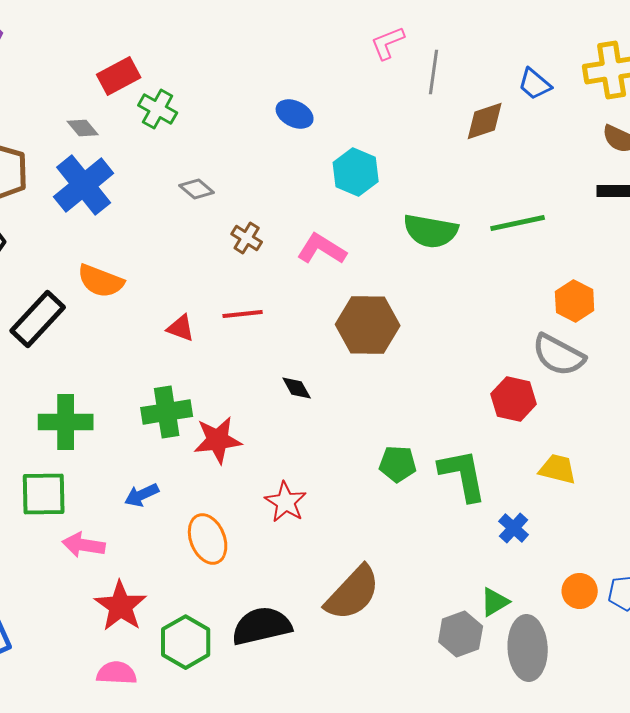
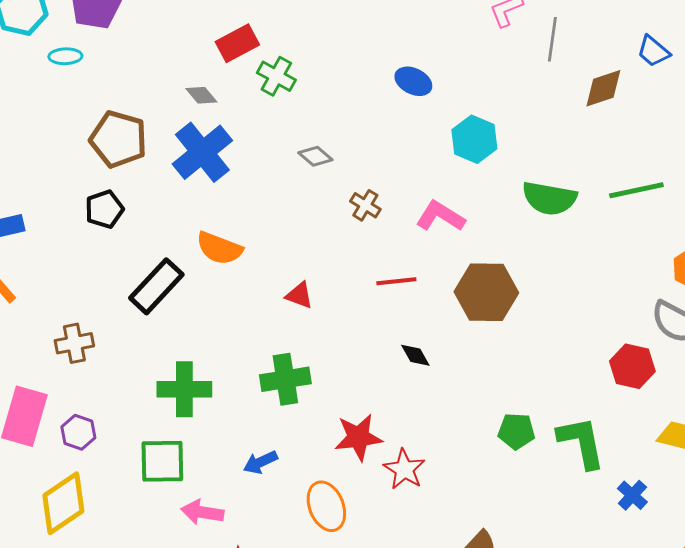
red line: (243, 314) -> (396, 281), moved
red star: (218, 440) -> (358, 437), moved

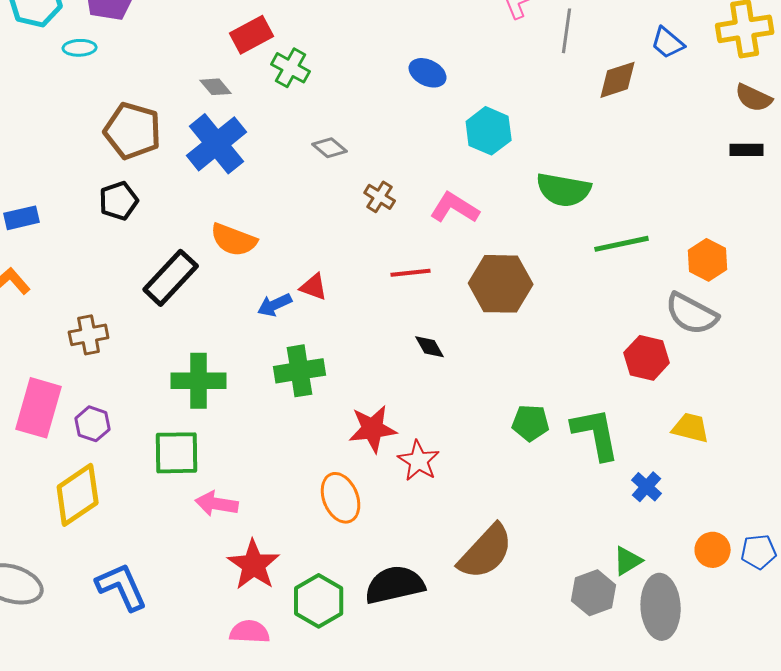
green line: (636, 190) -> (622, 244), moved
blue arrow: (260, 462) -> (275, 305), moved

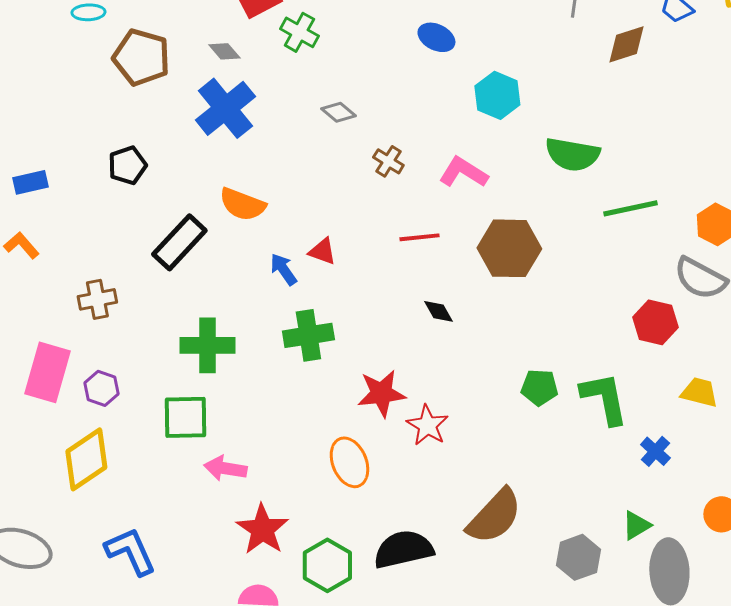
brown pentagon: (133, 131) -> (141, 57), moved
blue arrow: (275, 305) -> (283, 269), turned 80
gray hexagon: (594, 593) -> (578, 557), moved

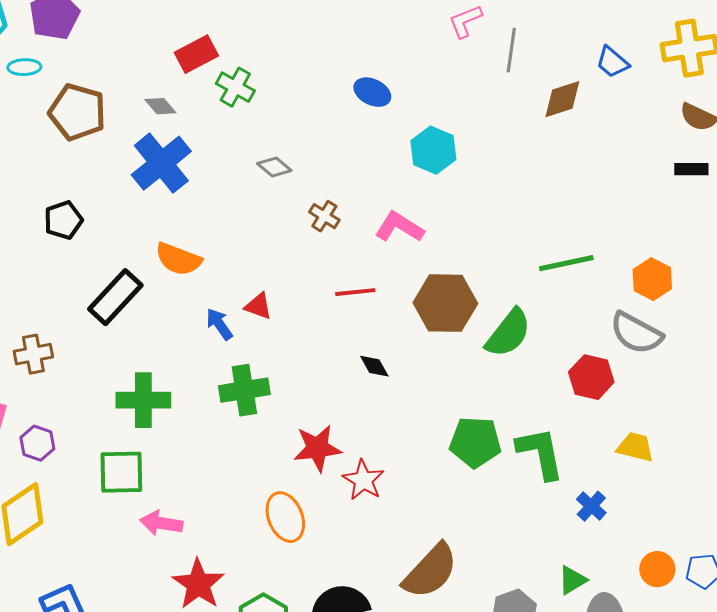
green semicircle: (572, 154) -> (508, 333), moved, turned -62
green pentagon: (539, 387) -> (475, 442), size x1.4

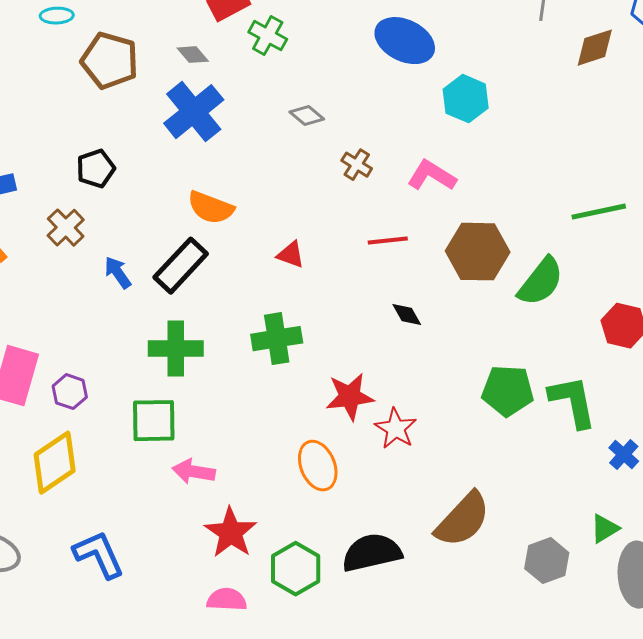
blue ellipse: (372, 92) -> (405, 41), size x1.6
black rectangle: (115, 297) -> (181, 266), moved
blue arrow: (219, 324) -> (118, 273), moved
brown cross: (33, 354) -> (66, 228), moved, turned -33

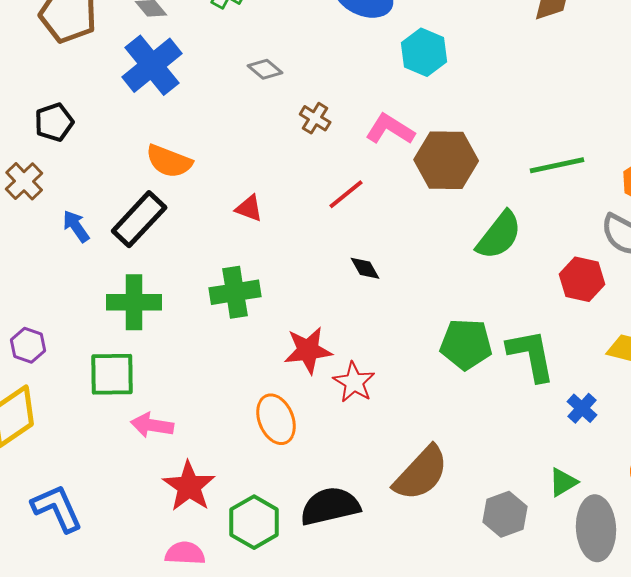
red line: (388, 241) -> (346, 194), turned -33
brown hexagon: (478, 252) -> (446, 160), moved

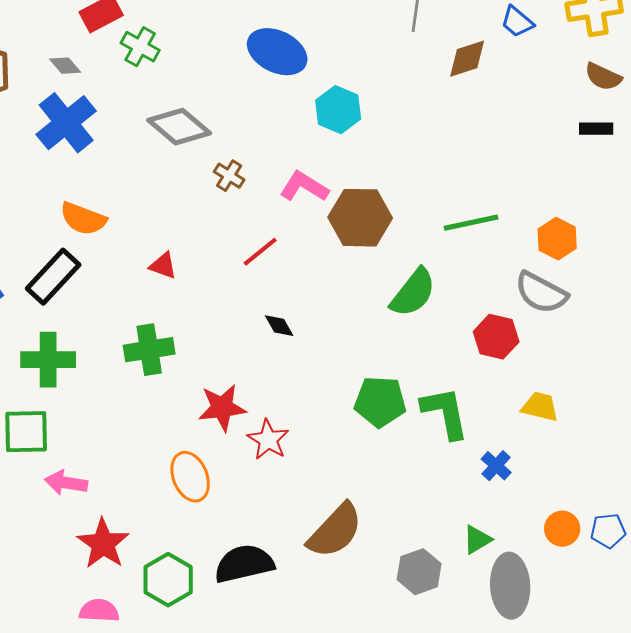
gray diamond: (265, 69) -> (179, 127), size x1.8

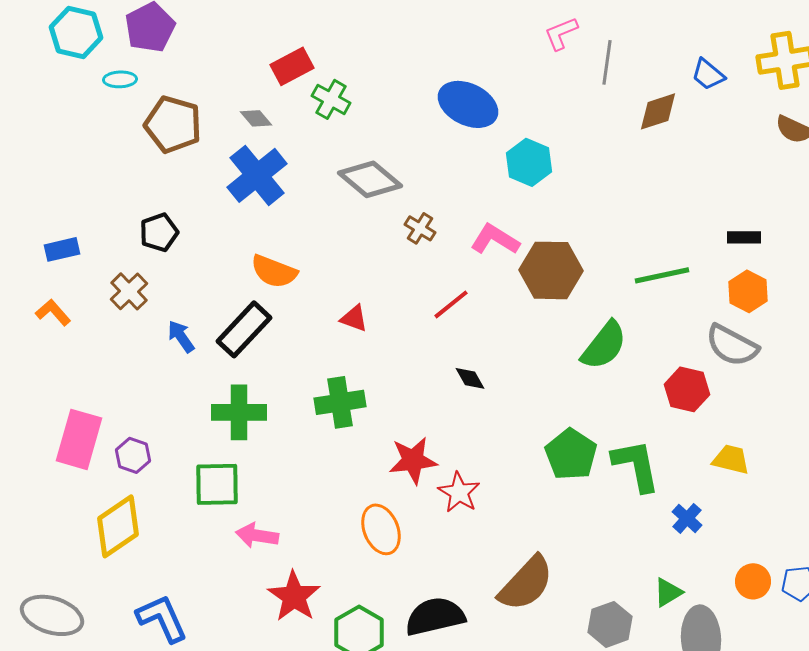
black rectangle: (596, 129) -> (744, 237), moved
green pentagon: (380, 402) -> (571, 454), turned 30

